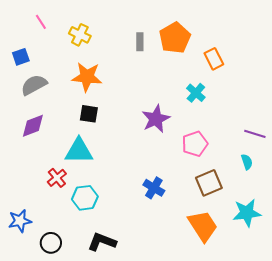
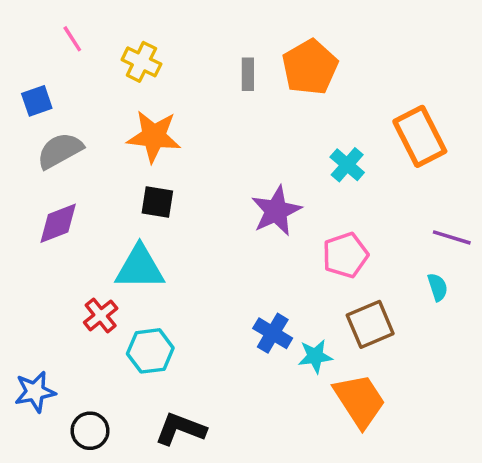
orange rectangle: (214, 59) -> (420, 136), moved, size x1.5
cyan star: (247, 213) -> (315, 356), moved, size x0.7

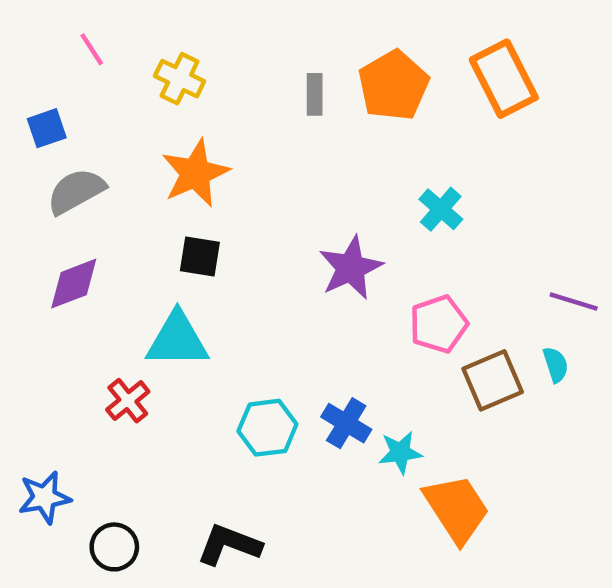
orange star: (154, 136) -> (195, 173), turned -30
orange rectangle: (420, 136) -> (504, 79), moved
brown square: (370, 324) -> (493, 380), moved
cyan hexagon: (150, 351) -> (267, 428), moved

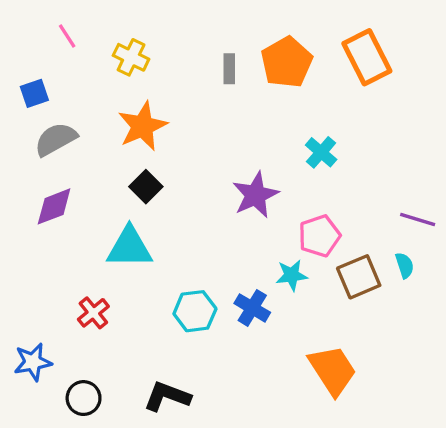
black square: (200, 257) -> (146, 187), turned 36
red cross: (128, 401) -> (93, 313), moved
cyan star: (400, 452) -> (292, 275), moved

